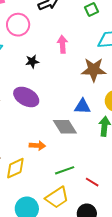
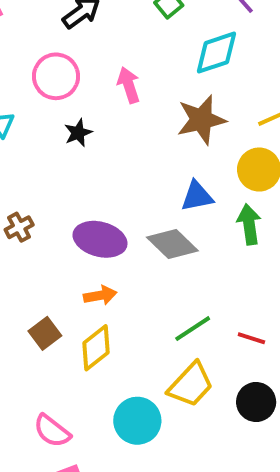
pink circle: (18, 25) -> (56, 76), moved
purple ellipse: (26, 97) -> (100, 239), moved
orange arrow: (37, 145) -> (100, 295), moved

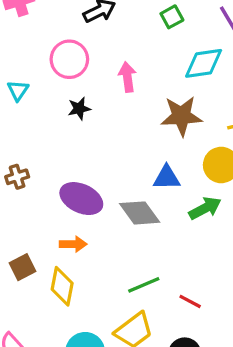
green arrow: (249, 224) -> (205, 208), turned 60
yellow diamond: (96, 348) -> (62, 286), turned -51

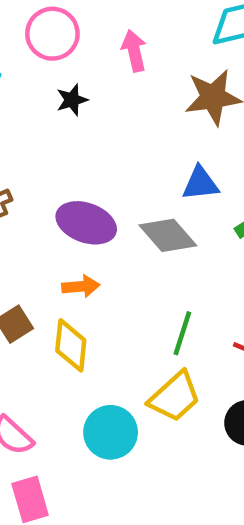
green line: (144, 285) -> (182, 333), turned -44

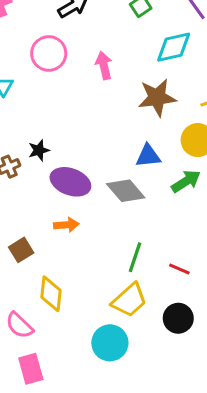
black star: (72, 100) -> (39, 150), moved
yellow diamond: (71, 345) -> (51, 294), moved
cyan circle: (111, 432) -> (110, 343), moved

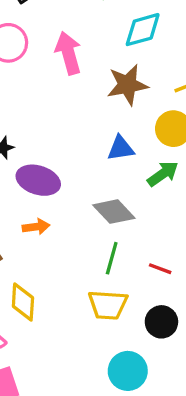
pink arrow: (104, 66) -> (68, 53), size x1.4
gray diamond: (126, 191) -> (114, 212), moved
yellow trapezoid: (129, 300) -> (108, 305), turned 48
cyan circle: (110, 343) -> (128, 371), moved

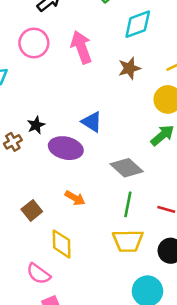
brown star: (127, 85) -> (129, 68), size x0.7
blue triangle: (121, 148) -> (92, 122), moved, turned 45
orange arrow: (36, 227) -> (75, 198), moved, turned 42

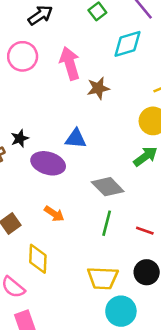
brown star: (129, 68) -> (98, 88), moved
blue triangle: (92, 122) -> (76, 139), turned -30
yellow trapezoid: (128, 241) -> (103, 278), moved

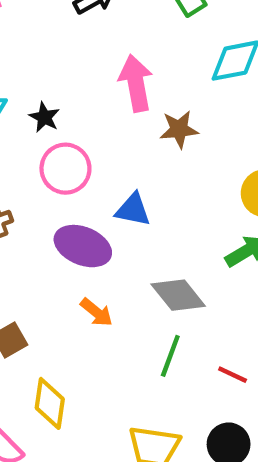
pink circle: (23, 56) -> (65, 169), moved
black star: (20, 138) -> (44, 117), moved, turned -30
orange arrow: (54, 214) -> (96, 312), moved

